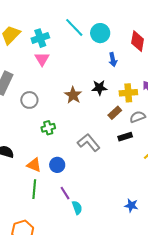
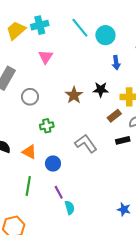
cyan cross: (40, 38) -> (40, 25), moved
orange triangle: (34, 165) -> (29, 152), moved

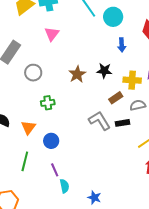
gray L-shape: (86, 144) -> (99, 121), moved
orange triangle: (29, 152) -> (28, 127), turned 35
blue star: (124, 209) -> (94, 198), moved

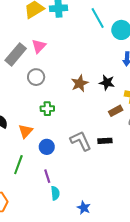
pink triangle: (52, 34) -> (39, 46), moved
gray L-shape: (99, 121) -> (81, 141), moved
black rectangle: (122, 123) -> (105, 141), moved

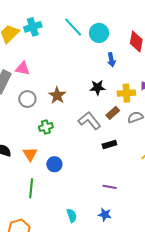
pink triangle: (39, 46) -> (23, 68), turned -49
brown star: (80, 83) -> (57, 95), moved
gray L-shape: (81, 141) -> (89, 121), moved
purple line: (47, 176) -> (110, 187), moved, turned -48
cyan semicircle: (55, 193) -> (72, 216), moved

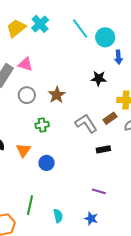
cyan cross: (33, 27) -> (40, 24), turned -30
blue arrow: (111, 60) -> (118, 57), moved
black star: (98, 88) -> (99, 78), moved
green line: (31, 188) -> (30, 205), moved

